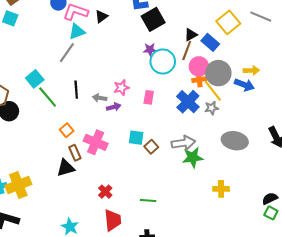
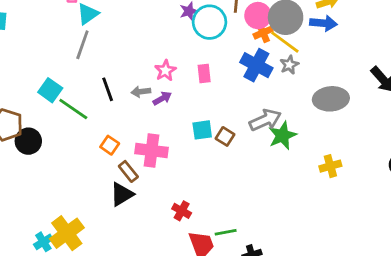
green line: (148, 200) -> (226, 232), moved

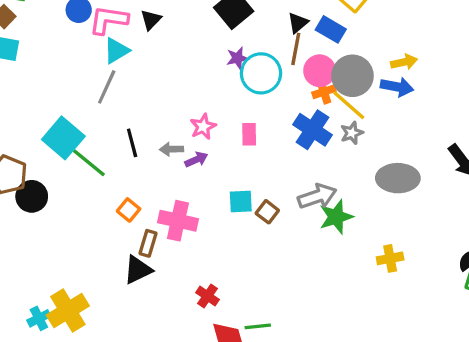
cyan square: (50, 90) -> (63, 138), size x1.4
brown rectangle: (128, 171) -> (148, 243), turned 50

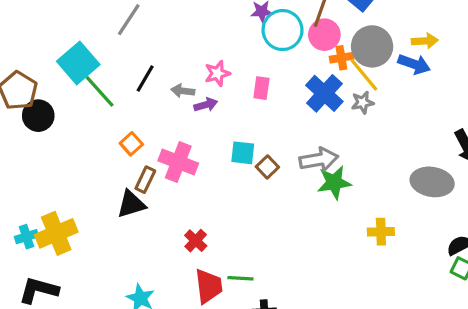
pink circle: (320, 71) -> (324, 35), moved
black line: (132, 143) -> (145, 78), turned 36
gray ellipse: (398, 178) -> (432, 182), moved

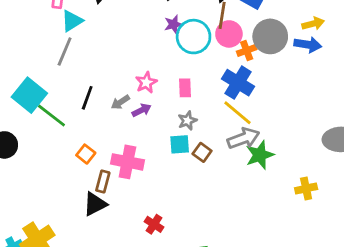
yellow line: (364, 75) -> (237, 113), moved
gray arrow: (183, 91) -> (120, 102), turned -30
gray star: (363, 102) -> (187, 121), moved

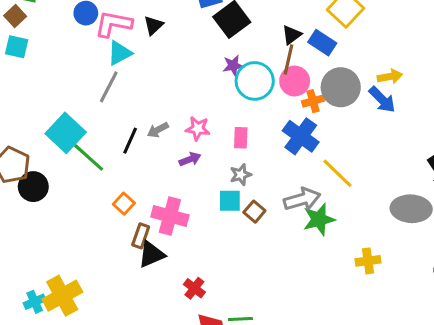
blue arrow: (308, 45) -> (382, 100), turned 32
pink star: (146, 82) -> (198, 128), turned 30
gray arrow: (120, 102) -> (158, 130), moved
yellow line: (237, 113) -> (337, 173), moved
black triangle: (95, 204) -> (151, 254), moved

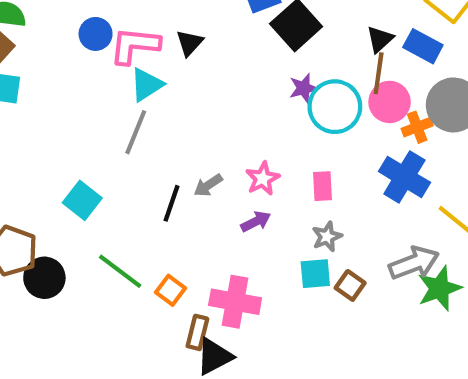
pink star: (198, 128) -> (263, 179), turned -30
cyan square: (66, 133) -> (82, 200), size x0.7
green line: (89, 157) -> (120, 271), moved

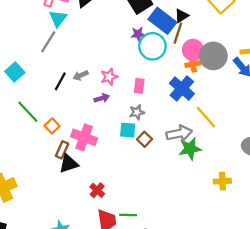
blue rectangle: (423, 46) -> (162, 21), moved, size x1.4
cyan triangle: (147, 85) -> (58, 18), turned -30
pink circle: (390, 102) -> (193, 50), moved

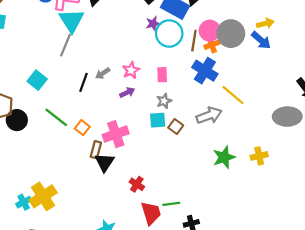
cyan triangle: (58, 18) -> (71, 21), size x1.4
brown line: (178, 33) -> (194, 41), moved
pink cross: (84, 137) -> (116, 134), turned -30
green star: (190, 149) -> (224, 157), moved
black triangle: (69, 164) -> (104, 162), turned -30

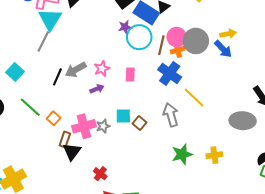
gray arrow: (103, 73) -> (76, 70), size x1.5
gray star: (164, 101) -> (103, 126), moved
gray arrow: (209, 115) -> (171, 115), turned -90

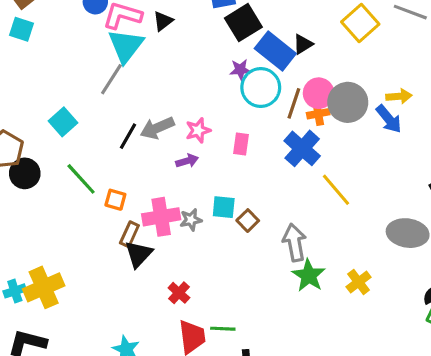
gray arrow: (171, 115) -> (295, 243), moved
orange square: (54, 118) -> (115, 200), turned -32
green star: (182, 154) -> (309, 275), turned -30
yellow cross: (214, 155) -> (359, 282), turned -35

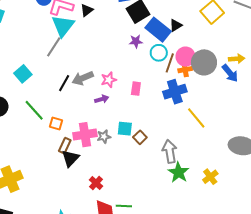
cyan circle: (261, 87) -> (159, 53), moved, size x0.7
blue cross: (302, 148) -> (175, 92), turned 30

